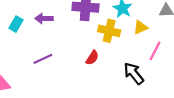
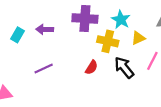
black arrow: (134, 73) -> (124, 67), moved

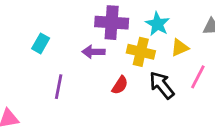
purple arrow: (45, 29) -> (93, 52), moved
cyan rectangle: (17, 35) -> (41, 43), moved
purple line: (44, 69) -> (59, 87), turned -54

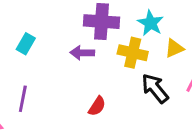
red semicircle: (120, 85) -> (97, 106), moved
purple line: (59, 87) -> (23, 99), moved

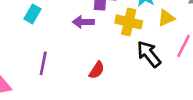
purple line: (23, 99) -> (43, 63), moved

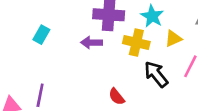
purple line: (43, 63) -> (40, 95), moved
red semicircle: (97, 70) -> (117, 97), moved, turned 108

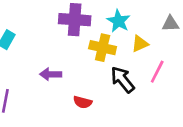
purple arrow: (91, 43) -> (51, 74), moved
red semicircle: (117, 97) -> (83, 102), turned -36

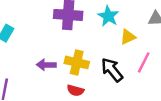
yellow cross: (103, 48) -> (77, 62), moved

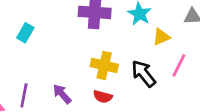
purple arrow: (46, 65) -> (62, 94), moved, turned 48

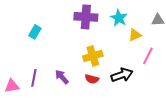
yellow cross: (104, 65) -> (93, 56), turned -30
black arrow: (144, 74) -> (122, 75), moved, turned 110

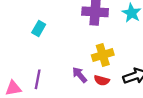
purple arrow: (62, 77) -> (80, 75), moved

